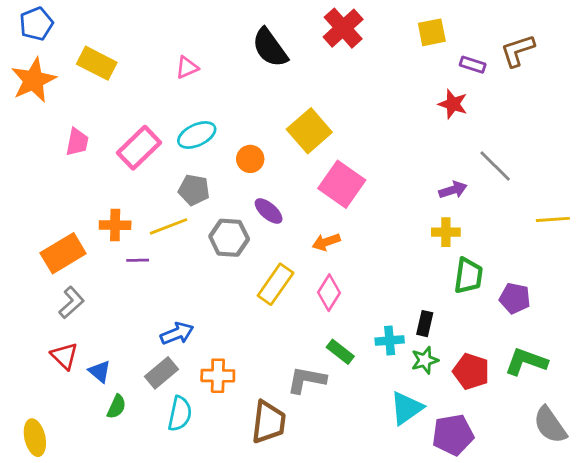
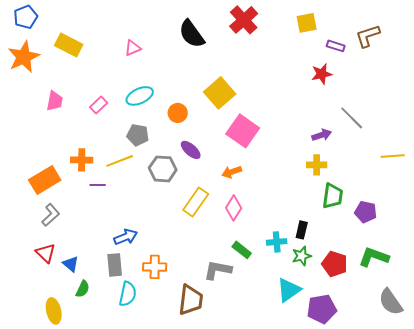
red star: (453, 104) -> (322, 74), turned -30
pink rectangle: (139, 148) -> (99, 105), size x0.6
gray rectangle: (162, 373) -> (115, 265), turned -55
yellow ellipse: (35, 438) -> (54, 311), moved

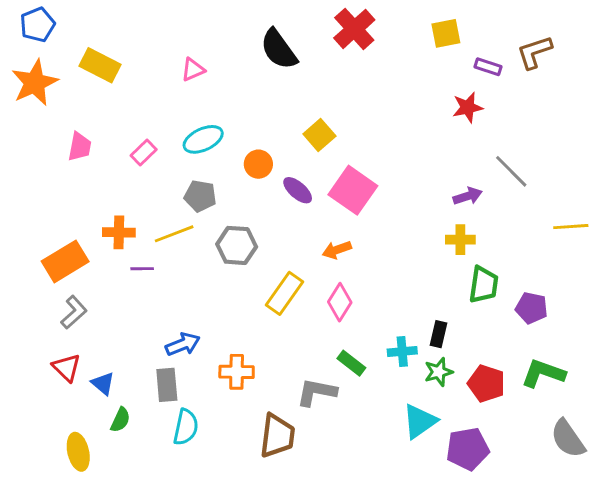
yellow square: (220, 93) -> (319, 135), size x0.7
purple ellipse: (191, 150) -> (298, 190), moved
orange cross: (155, 267) -> (237, 372), moved

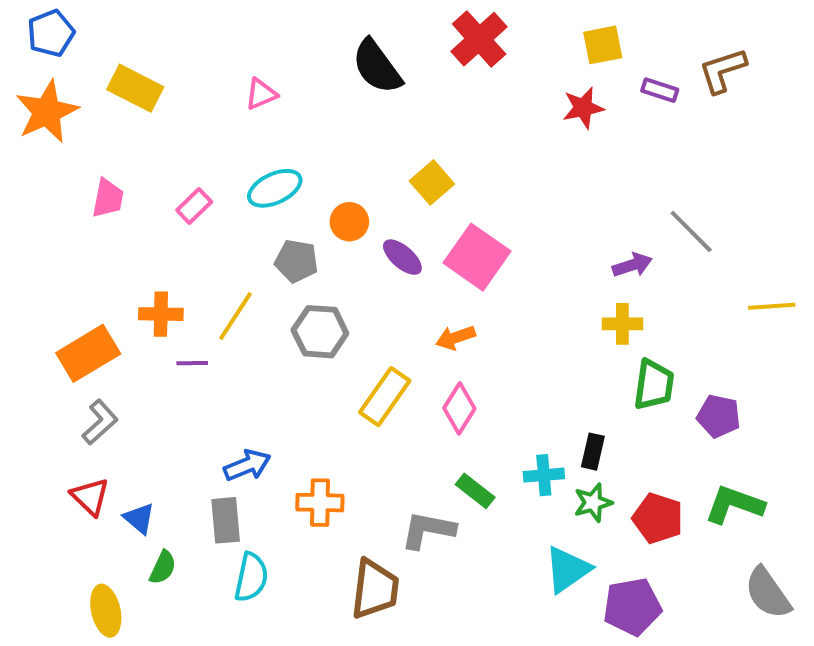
red star: (468, 107) -> (583, 108), moved
gray pentagon: (200, 196) -> (296, 261), moved
yellow line: (174, 234) -> (235, 316), turned -36

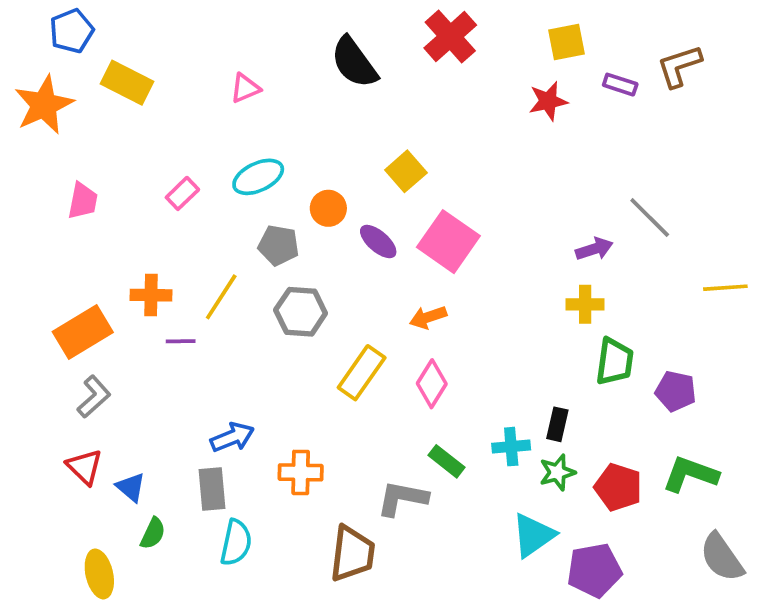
blue pentagon: (51, 33) -> (72, 31), moved
pink trapezoid: (108, 198) -> (83, 201), moved

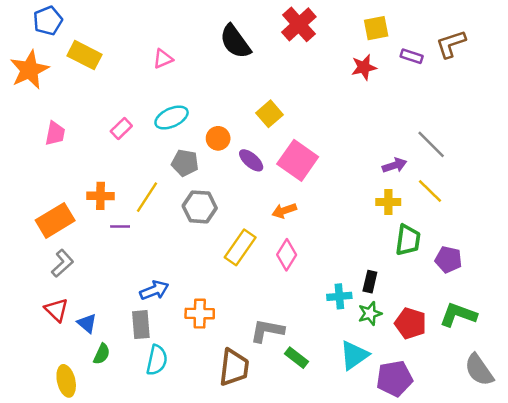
yellow line: (725, 288) -> (430, 191), moved, turned 48
green rectangle: (447, 461) -> (296, 358), moved

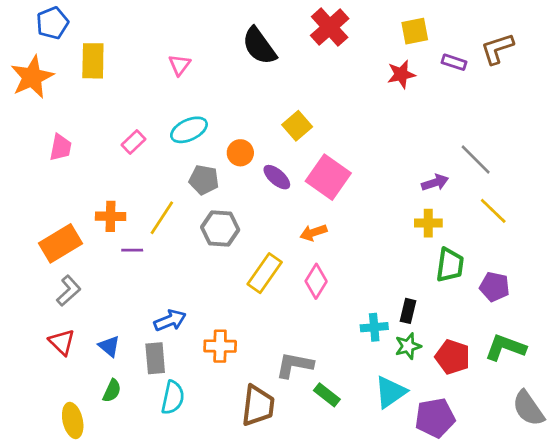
yellow rectangle: (85, 55) -> (93, 61), turned 64
pink triangle: (163, 59) -> (179, 65), turned -30
yellow line: (430, 191) -> (493, 211), moved
blue triangle: (87, 323) -> (109, 346), moved

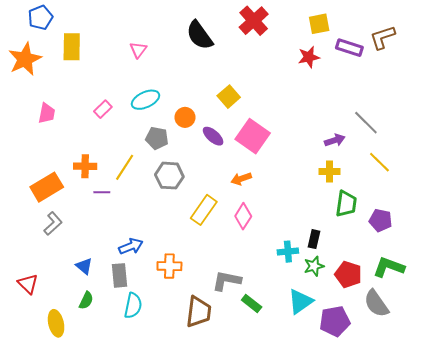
purple rectangle: (454, 62) -> (349, 48), size x1.4
red triangle: (62, 342) -> (28, 284), moved
gray semicircle: (528, 408) -> (376, 304), moved

